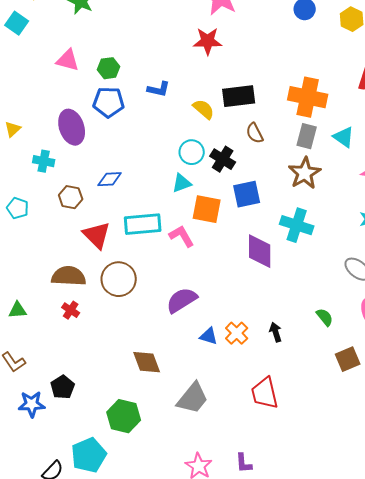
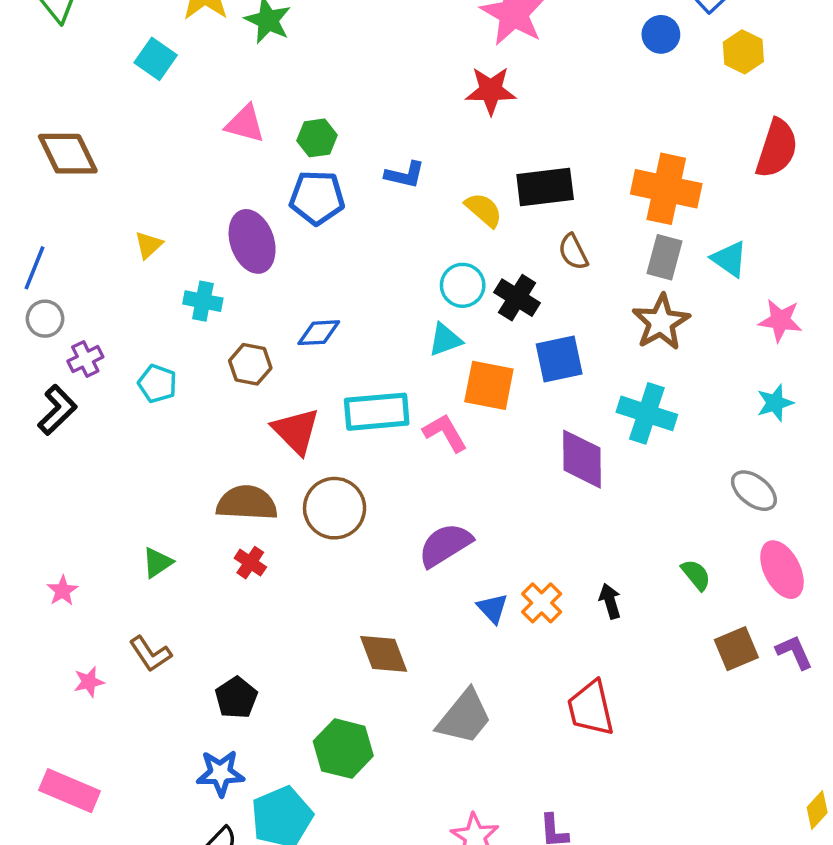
green triangle: (18, 310) -> (157, 563), turned -30
blue triangle: (209, 336) -> (492, 608), turned 30
blue star: (32, 404) -> (220, 773), moved

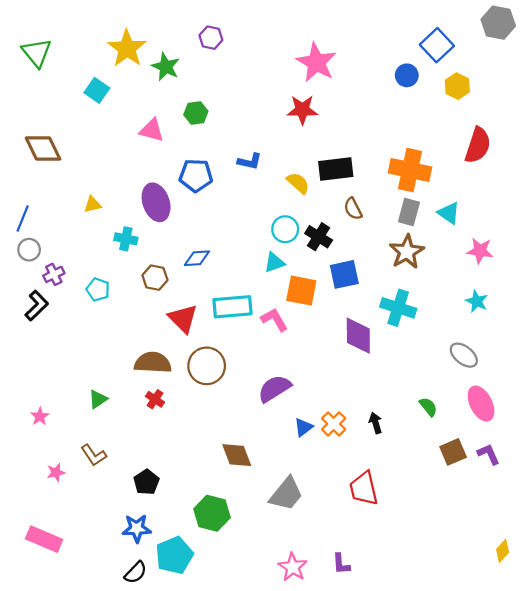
green hexagon: (317, 138) -> (196, 113), moved
yellow triangle: (149, 245) -> (93, 204), turned 30
cyan star: (775, 403) -> (477, 301), turned -30
blue triangle: (492, 608) -> (303, 427), turned 36

